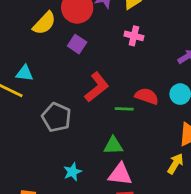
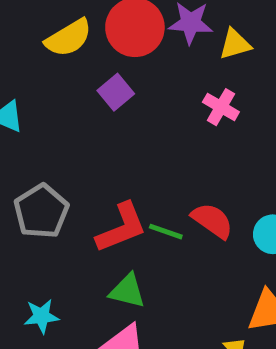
red L-shape: (97, 87) -> (121, 228), moved

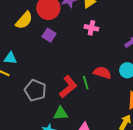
green line: (166, 232) -> (86, 83), turned 72
green triangle: (127, 291) -> (61, 113), moved

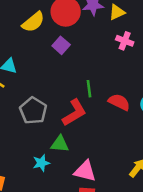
pink cross: (91, 28) -> (125, 41), moved
green line: (86, 83) -> (89, 89), moved

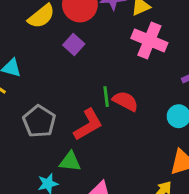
pink cross: (125, 41) -> (149, 40), size x1.6
red semicircle: (119, 102) -> (125, 101), moved

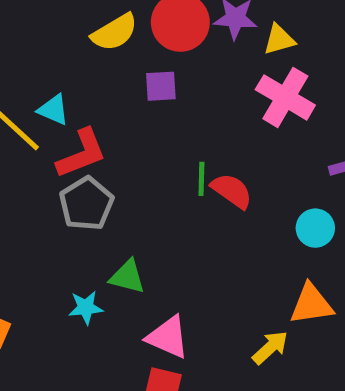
purple square: (74, 45) -> (161, 86), turned 36
red L-shape: (88, 125) -> (82, 154), moved

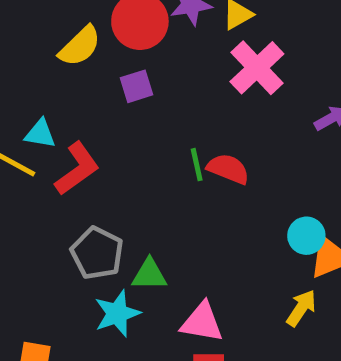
pink cross: (285, 97) -> (257, 68), turned 30
gray pentagon: (86, 204) -> (97, 253), moved
cyan circle: (315, 228) -> (306, 236), moved
cyan star: (86, 308) -> (117, 314), size x1.4

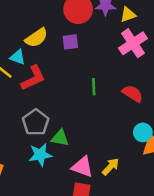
yellow semicircle: (80, 46) -> (36, 38), moved
red semicircle: (228, 169) -> (133, 94), moved
yellow arrow: (301, 308) -> (111, 167), moved

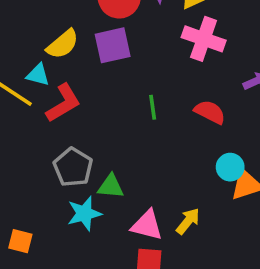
purple square: (70, 42) -> (113, 45), size x1.5
pink cross: (133, 43) -> (204, 39), turned -32

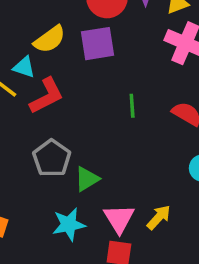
green triangle: (111, 186) -> (87, 179), turned -40
cyan star: (84, 214) -> (69, 224), moved
pink triangle: (147, 225) -> (119, 219), turned 40

